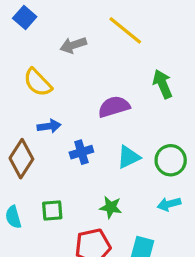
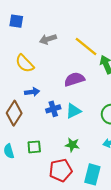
blue square: (25, 17) -> (16, 21), turned -32
yellow line: (125, 30) -> (86, 47), moved
cyan triangle: (128, 157) -> (73, 111), moved

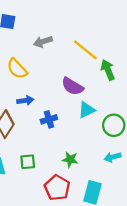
purple semicircle: (74, 79) -> (72, 86), turned -132
cyan triangle: (73, 111) -> (87, 110), moved
red pentagon: (61, 170) -> (57, 188), turned -30

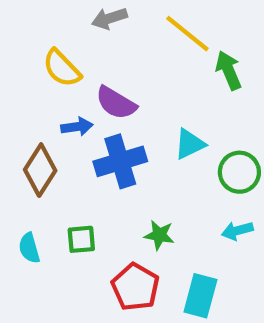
purple semicircle: (72, 86) -> (116, 103), moved
blue cross: (49, 119) -> (120, 161), size x1.6

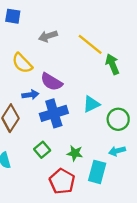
green square: (81, 239) -> (42, 150), moved, turned -35
cyan rectangle: (200, 296) -> (97, 172), moved

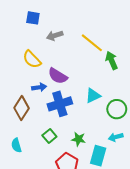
blue square: (13, 16) -> (33, 18), moved

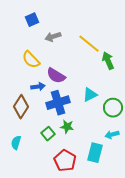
blue square: (33, 18) -> (32, 20), turned -32
green star: (78, 139) -> (67, 127), moved
cyan semicircle: (16, 145) -> (16, 143), turned 32

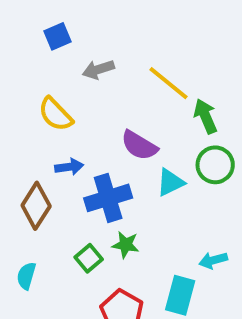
purple semicircle: (56, 76) -> (139, 145), moved
green circle: (113, 108) -> (215, 165), moved

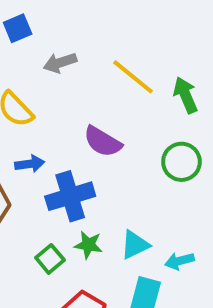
green arrow: (205, 116) -> (186, 95), moved
cyan triangle: (170, 182) -> (135, 245), moved

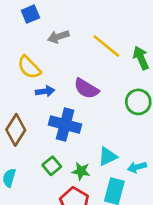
blue arrow: (30, 164) -> (45, 91), moved
blue cross: (70, 196) -> (65, 125), turned 32
green star: (88, 245) -> (81, 171), moved

